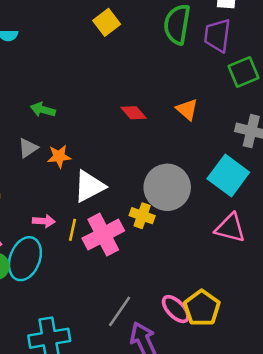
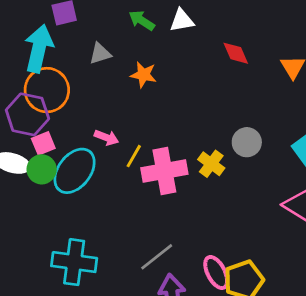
gray triangle: (28, 148) -> (100, 54), moved
white triangle: (89, 186) -> (182, 20), moved, size x0.7
gray circle: (167, 187) -> (247, 142), size x0.6

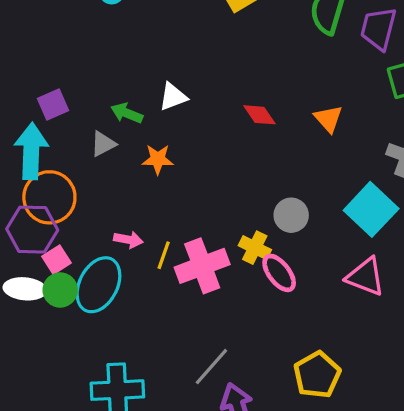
white triangle: (182, 20) -> (173, 97), moved
green arrow: (142, 21) -> (127, 113), moved
pink ellipse: (216, 272) -> (279, 273), moved

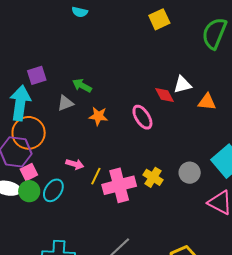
white triangle: (173, 97) -> (183, 85), moved
orange triangle: (328, 119) -> (207, 102), turned -48
gray circle: (291, 215) -> (190, 173), moved
pink ellipse: (279, 273) -> (142, 117), moved
cyan ellipse: (98, 285) -> (53, 190), size x0.7

